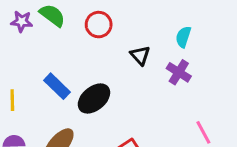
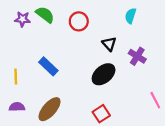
cyan semicircle: (183, 37) -> (131, 16), moved
black ellipse: (94, 98) -> (104, 74), moved

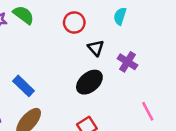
red circle: (79, 21) -> (74, 22), moved
blue rectangle: (48, 66) -> (24, 86), moved

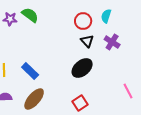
red circle: (74, 22) -> (83, 21), moved
purple cross: (128, 62) -> (112, 42), moved

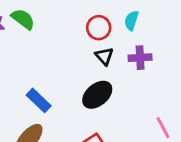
purple cross: (112, 42) -> (140, 58), turned -35
blue rectangle: (30, 71) -> (39, 100), moved

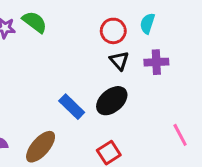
blue rectangle: (39, 100) -> (72, 107), moved

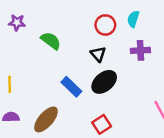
green semicircle: (35, 22) -> (51, 41), moved
black triangle: (119, 61) -> (98, 54), moved

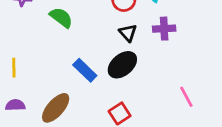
black triangle: (98, 54) -> (128, 33), moved

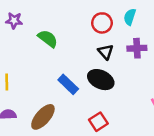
black ellipse: (122, 65) -> (101, 80), turned 65

